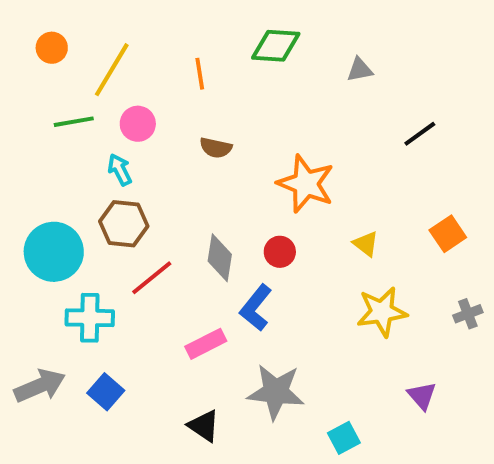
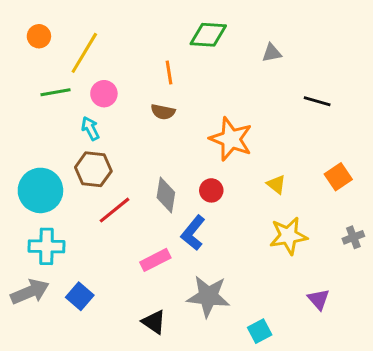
orange line: (200, 74) -> (169, 73), moved
black line: (420, 134) -> (317, 101), turned 52
cyan cross: (90, 318) -> (47, 246), moved

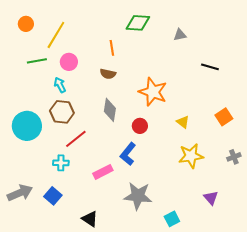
gray diamond: (166, 195) -> (110, 110), moved
cyan cross: (47, 246) -> (61, 163), moved, size x0.7
black triangle: (154, 322) -> (90, 219), moved

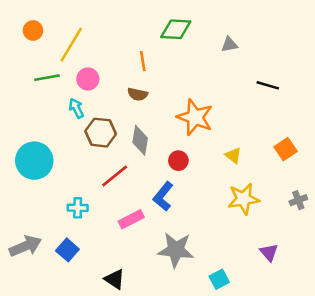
brown hexagon: (62, 112) -> (101, 133), moved
red line: (76, 139) -> (115, 176), moved

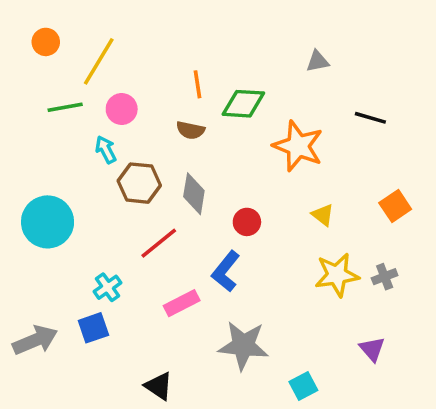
green diamond: (176, 29) -> (243, 104), moved
orange star: (195, 117) -> (298, 146), moved
gray cross: (298, 200) -> (385, 277), moved
cyan cross: (78, 208) -> (108, 287), turned -36
blue square: (67, 250) -> (93, 328), moved, turned 30

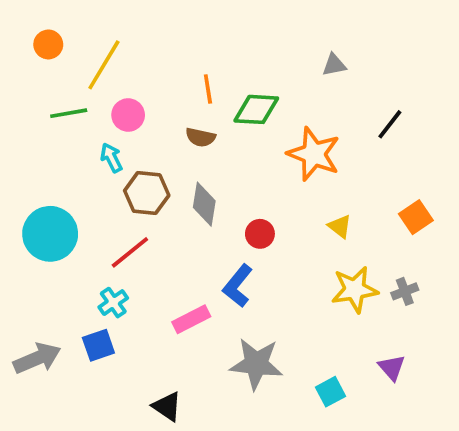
black line: (370, 118) -> (390, 124), turned -68
red line: (159, 243) -> (130, 252), moved
cyan square: (303, 386) -> (330, 392), moved

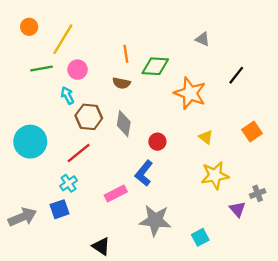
gray triangle: (334, 65) -> (202, 39), turned 35
gray cross: (405, 291) -> (258, 193), moved
purple triangle: (392, 368) -> (237, 209), moved

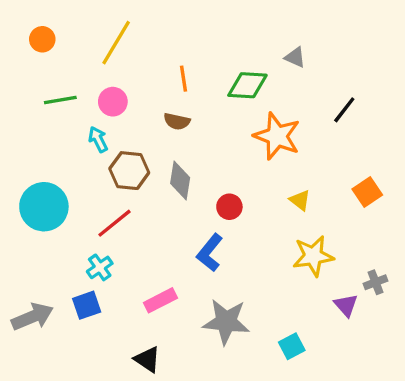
yellow line: (63, 39) -> (116, 43), moved
green diamond: (155, 66) -> (247, 85), moved
pink rectangle: (116, 193) -> (160, 300), moved

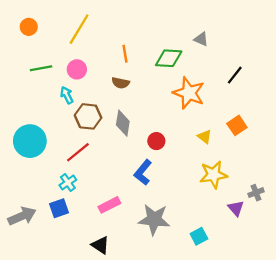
orange square: (367, 192) -> (237, 125), moved

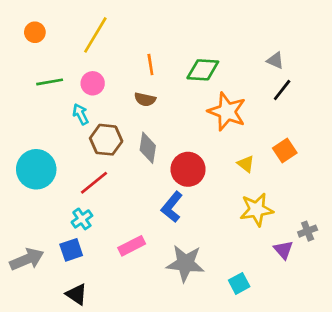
gray triangle: (201, 39) -> (275, 60), moved
red circle: (156, 141) -> (188, 169), size x1.6
black triangle: (100, 245) -> (77, 294), moved

